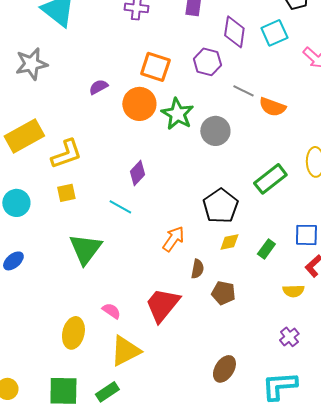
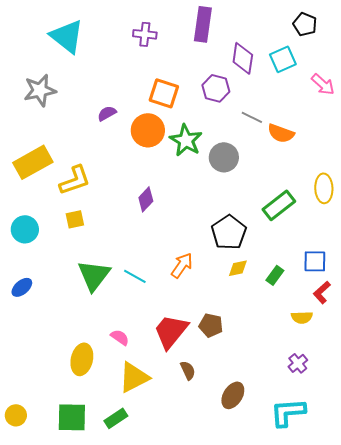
cyan line: (120, 207) -> (135, 276), moved
brown semicircle: (197, 269) -> (188, 370), moved, turned -36
brown pentagon: (223, 293) -> (211, 325), moved

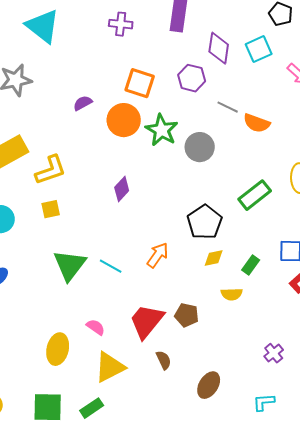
yellow semicircle: (302, 317) -> (232, 294), moved
cyan L-shape: (288, 412) -> (264, 402), size x0.6

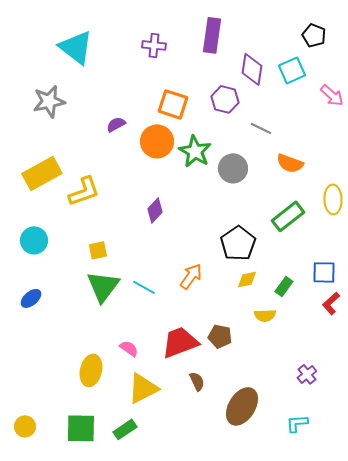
orange semicircle: (257, 123) -> (290, 163), moved
yellow square: (51, 209) -> (98, 250), moved
red trapezoid: (147, 321) -> (180, 342), turned 30
brown ellipse: (209, 385) -> (242, 406), size x1.4

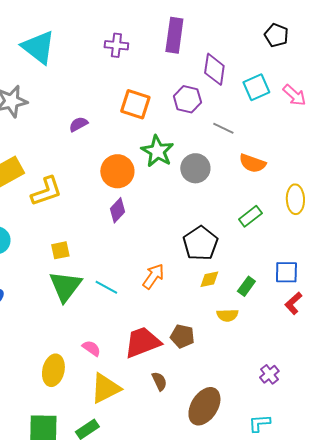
cyan square: (292, 70) -> (256, 87), moved
orange circle: (157, 141) -> (117, 171), moved
green rectangle: (288, 216) -> (250, 216), size x0.7

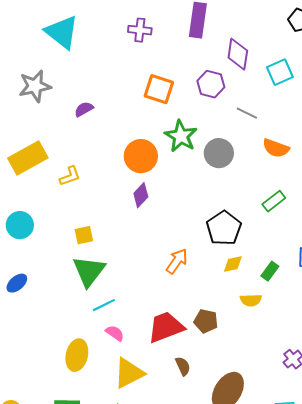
purple semicircle: (78, 124) -> (84, 109), moved
yellow L-shape: (46, 191) -> (70, 176), size x0.7
cyan line: (106, 287) -> (104, 305), moved, turned -55

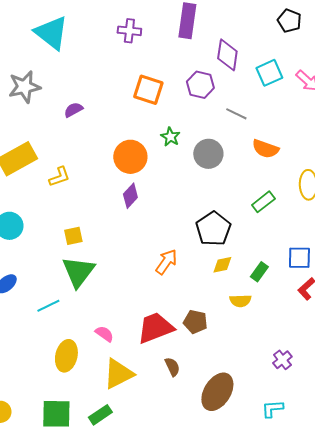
green star: (181, 136) -> (170, 137), size x0.6
cyan line: (104, 305) -> (48, 306), moved

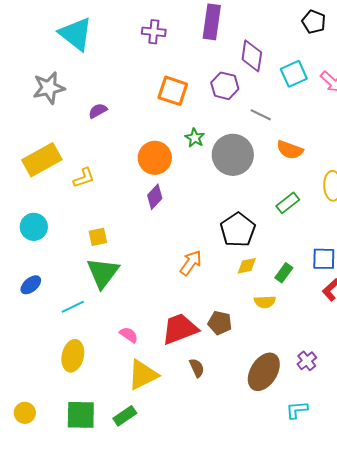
gray circle: (208, 154) -> (233, 155), size x1.4
yellow ellipse: (66, 356) -> (73, 356), moved
brown ellipse: (217, 392) -> (264, 372), moved

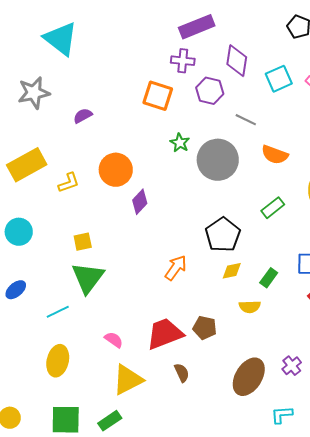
purple rectangle: (212, 22) -> (197, 27), turned 60
purple cross: (154, 32) -> (183, 61), moved
orange circle: (155, 158) -> (116, 170), moved

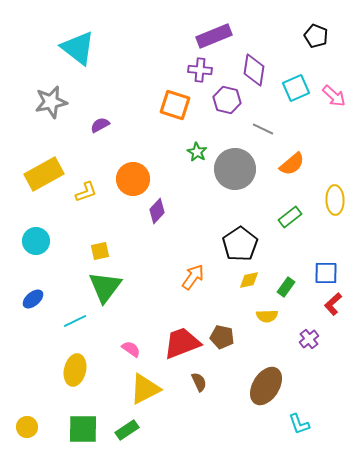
orange semicircle: (275, 155) -> (292, 164), turned -60
purple cross: (292, 366) -> (309, 339), moved
cyan L-shape: (282, 415) -> (299, 424), turned -105

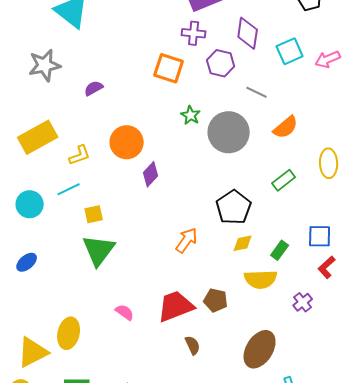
pink arrow: (334, 96) -> (328, 59), turned 115
yellow semicircle: (267, 316) -> (261, 279), size x1.5
cyan line: (75, 321) -> (69, 189), moved
yellow triangle: (145, 389) -> (33, 352), moved

